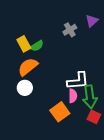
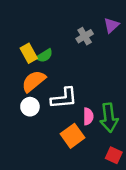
white L-shape: (78, 81) -> (64, 98), moved
red square: (94, 117) -> (114, 155), moved

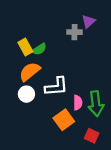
purple triangle: (111, 25) -> (88, 21), moved
gray cross: (85, 36) -> (75, 32), turned 32
red square: (114, 155) -> (92, 136), moved

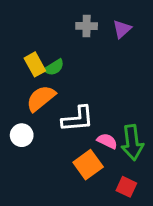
gray cross: (75, 32) -> (87, 26), moved
white circle: (26, 94) -> (22, 135), moved
pink semicircle: (78, 103) -> (107, 141), turned -64

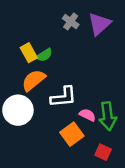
gray cross: (87, 26) -> (71, 22), turned 35
purple triangle: (122, 29) -> (99, 24), size x1.5
white circle: (22, 135) -> (18, 110), size x1.6

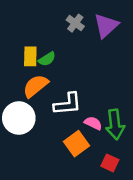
yellow rectangle: (29, 53) -> (30, 56), turned 30

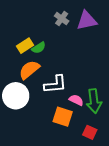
purple triangle: (106, 26) -> (87, 21), turned 30
yellow rectangle: (30, 56) -> (25, 46), turned 56
orange square: (77, 144) -> (63, 117), turned -36

